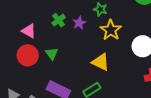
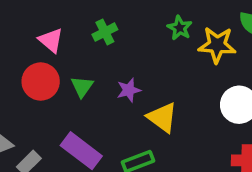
purple star: (79, 23) -> (129, 90), moved
yellow star: (111, 30) -> (217, 45), moved, turned 30

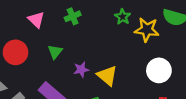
red circle: (41, 82) -> (15, 52), moved
purple star: (129, 90) -> (81, 69), moved

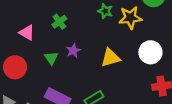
purple star: (81, 69) -> (73, 51), moved
yellow triangle: (107, 76) -> (110, 58), moved, turned -42

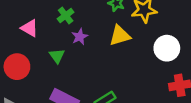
purple star: (73, 51) -> (80, 37), moved
yellow triangle: (110, 58) -> (120, 36), moved

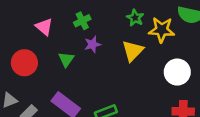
yellow triangle: (120, 36) -> (133, 51), turned -40

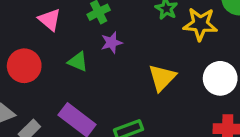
yellow triangle: (133, 51) -> (162, 78), moved
green triangle: (66, 59) -> (78, 62), turned -42

